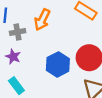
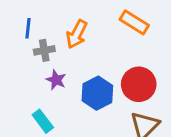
purple star: (13, 57) -> (56, 80), moved

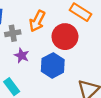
red circle: (139, 84) -> (65, 37), moved

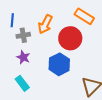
purple star: (22, 55) -> (23, 57), moved

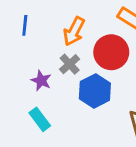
gray cross: (23, 35) -> (70, 64), moved, turned -32

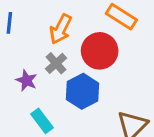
cyan rectangle: (40, 119) -> (42, 121), moved

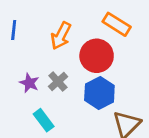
gray cross: (56, 63) -> (58, 82), moved
blue hexagon: (82, 91) -> (99, 93), moved

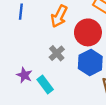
purple star: (29, 83) -> (24, 75), moved

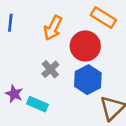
cyan rectangle: (45, 84) -> (37, 104), turned -30

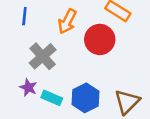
gray cross: (50, 69) -> (43, 56), moved, size x1.5
blue hexagon: (88, 80) -> (85, 98), moved

